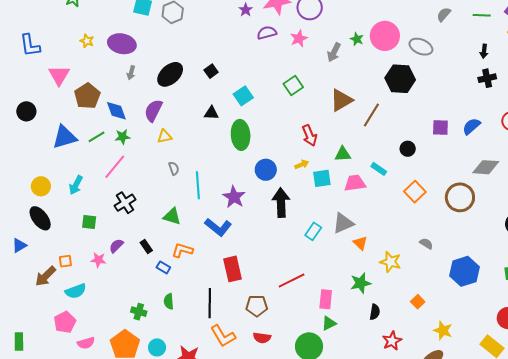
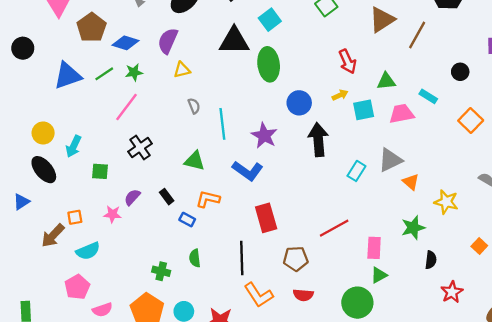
blue diamond: (116, 111) -> (126, 43), turned -50
black triangle: (211, 113) -> (234, 41), size x1.8
cyan arrow: (76, 185) -> (74, 146), moved

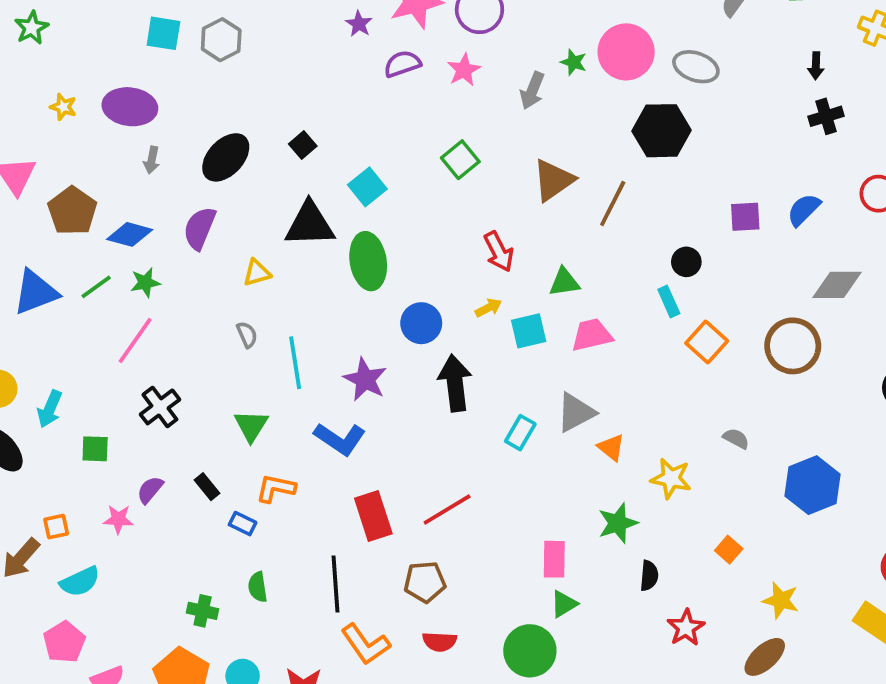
yellow triangle: (182, 70) -> (257, 273), moved
cyan rectangle: (428, 96) -> (669, 301), moved, turned 36
green triangle: (194, 161) -> (251, 426), turned 50
red line: (334, 228) -> (447, 509), moved

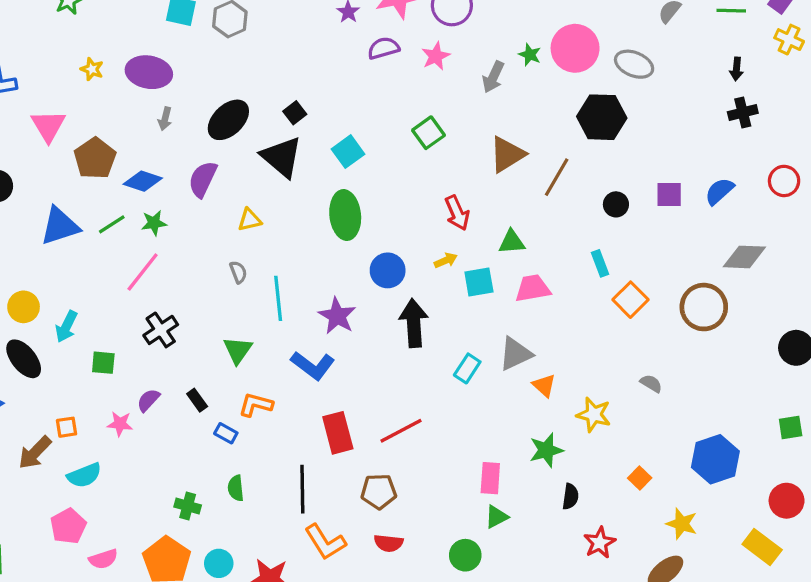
black triangle: (310, 224) -> (282, 157), moved, turned 39
black circle: (686, 262) -> (616, 204), moved
blue hexagon: (813, 485) -> (715, 459), moved
green circle: (530, 651) -> (465, 555), size x0.7

